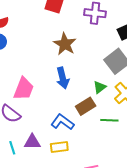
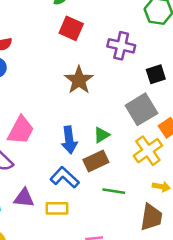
blue arrow: (63, 78) -> (69, 140), moved
green triangle: (100, 87) -> (102, 135), moved
green line: (109, 120) -> (114, 191), moved

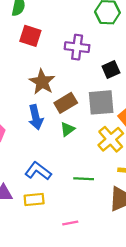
gray square: (141, 109) -> (101, 102), turned 32
blue arrow: (69, 140) -> (36, 117), moved
brown rectangle: (96, 161) -> (66, 103), moved

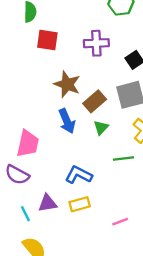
green line: (84, 179) -> (123, 158), moved

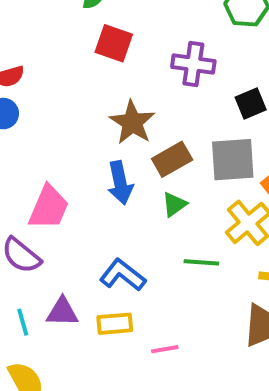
pink line: (120, 222) -> (165, 349), moved

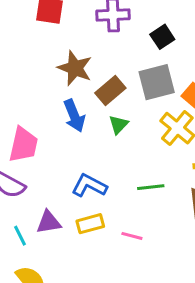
green line: (201, 262) -> (151, 187), moved
pink line: (165, 349) -> (132, 236), turned 35

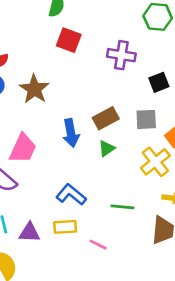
brown star: (75, 68) -> (34, 89), moved
gray square: (157, 82) -> (146, 119), size x0.7
purple triangle: (49, 222) -> (29, 233), moved

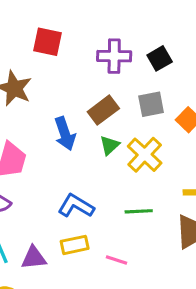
red square: (69, 40) -> (48, 42), moved
purple cross: (121, 55) -> (114, 56), moved
yellow cross: (155, 162) -> (145, 155), moved

